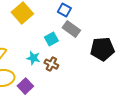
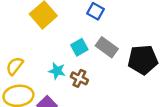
gray rectangle: (71, 29) -> (107, 47), moved

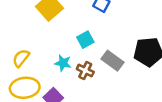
gray rectangle: (107, 47) -> (112, 61), moved

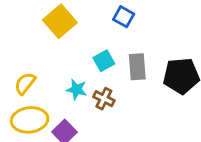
gray rectangle: (112, 61) -> (137, 67), moved, turned 50

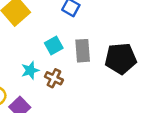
cyan star: (77, 90) -> (30, 70), turned -30

